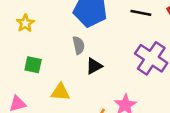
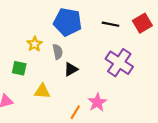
yellow star: (25, 23) -> (35, 44), moved

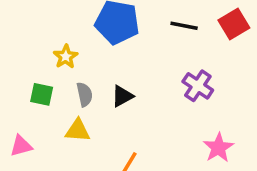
gray semicircle: (58, 52) -> (85, 94), moved
purple cross: (119, 63) -> (198, 86), size x0.7
pink star: (97, 102) -> (218, 148), moved

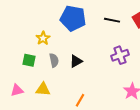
purple cross: (198, 86) -> (120, 55), turned 36
yellow triangle: (78, 130) -> (43, 89), moved

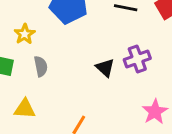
black triangle: (76, 61) -> (105, 68), moved, turned -48

